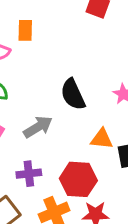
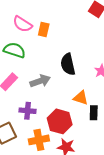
orange rectangle: (25, 30) -> (44, 30), moved

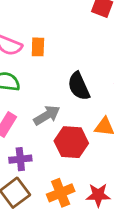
purple cross: (28, 111) -> (20, 159), moved
red hexagon: (60, 121) -> (71, 142), moved

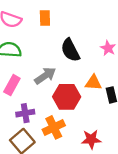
orange rectangle: (38, 47) -> (45, 18), moved
orange cross: (61, 193) -> (54, 127), moved

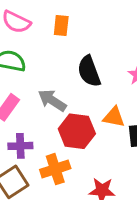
gray arrow: (45, 76) -> (52, 100), turned -120

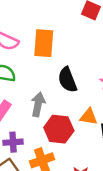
orange rectangle: (61, 26) -> (44, 43), size x1.6
gray arrow: (52, 100) -> (38, 104), turned 70

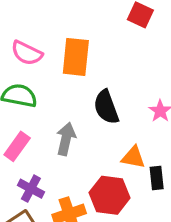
red hexagon: (59, 129) -> (110, 195), moved
purple cross: (13, 142) -> (31, 189), turned 30

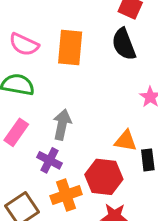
black semicircle: (106, 107) -> (124, 44), moved
purple cross: (31, 189) -> (50, 160), moved

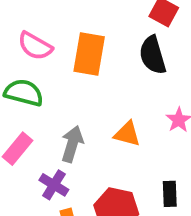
orange triangle: (126, 141) -> (127, 134), moved

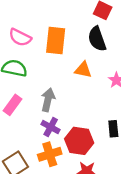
orange triangle: (127, 134) -> (83, 70), moved
purple cross: (54, 185) -> (51, 127), moved

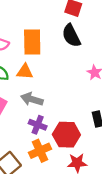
orange triangle: (83, 70) -> (25, 72), moved
gray arrow: (48, 100) -> (32, 99), turned -80

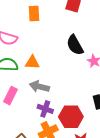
black semicircle: (71, 36) -> (75, 45), moved
orange rectangle: (32, 42) -> (34, 13), moved, size x0.7

